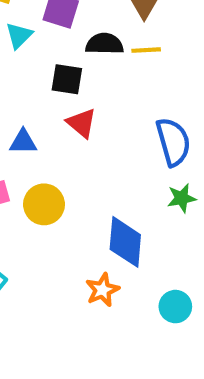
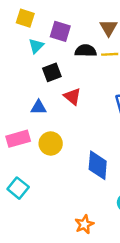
black square: (67, 79) -> (52, 72), moved, turned -30
orange star: (102, 290) -> (84, 224), moved

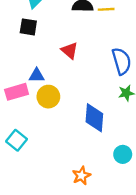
black square: (52, 72) -> (28, 27), moved, turned 30
blue triangle: (39, 107) -> (37, 75), moved

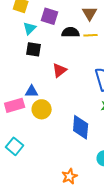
black square: (28, 27) -> (34, 49), moved
red triangle: (70, 51) -> (60, 70), turned 42

